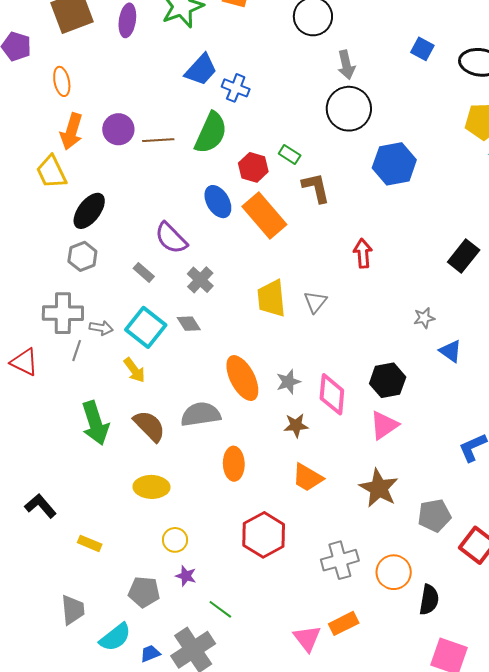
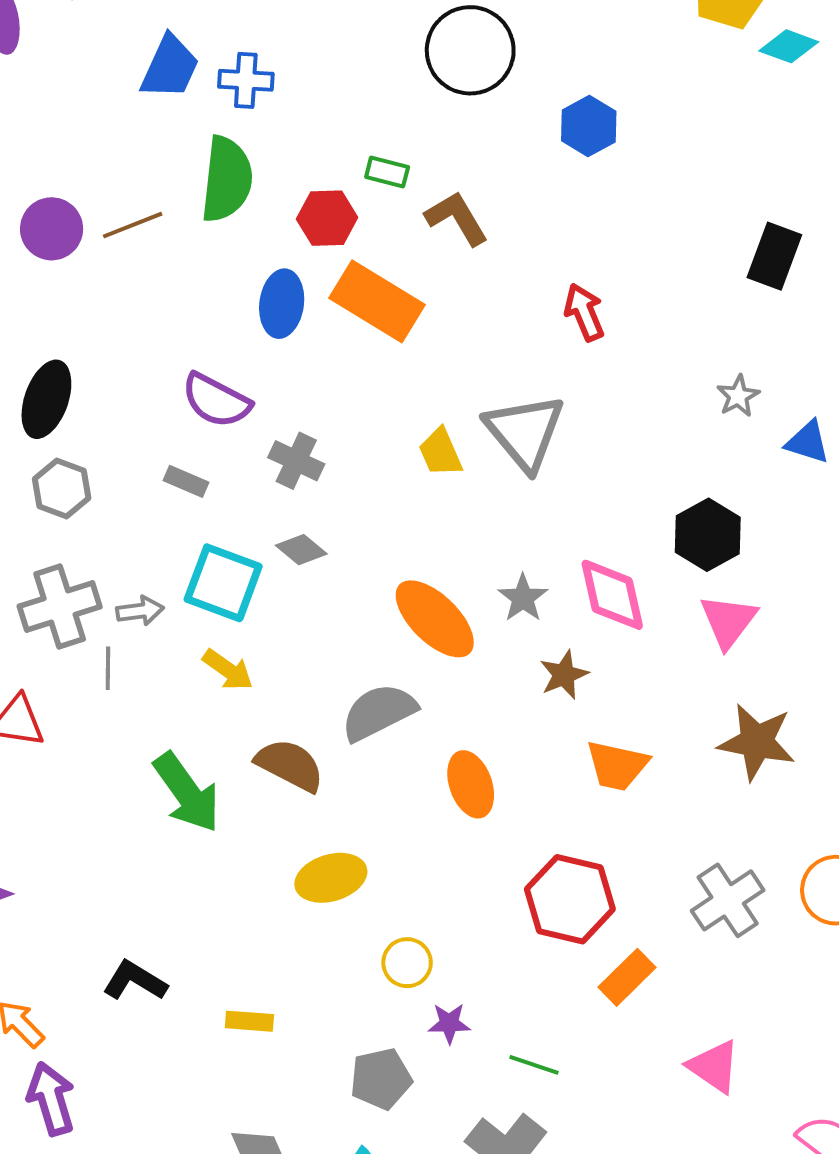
blue hexagon: (394, 164) -> (589, 126), size x0.7
blue ellipse: (218, 202) -> (282, 304), turned 56
yellow trapezoid: (271, 298) -> (440, 452), size x0.7
gray triangle: (315, 302) -> (525, 432), size x1.8
orange rectangle: (344, 623) -> (627, 977), moved

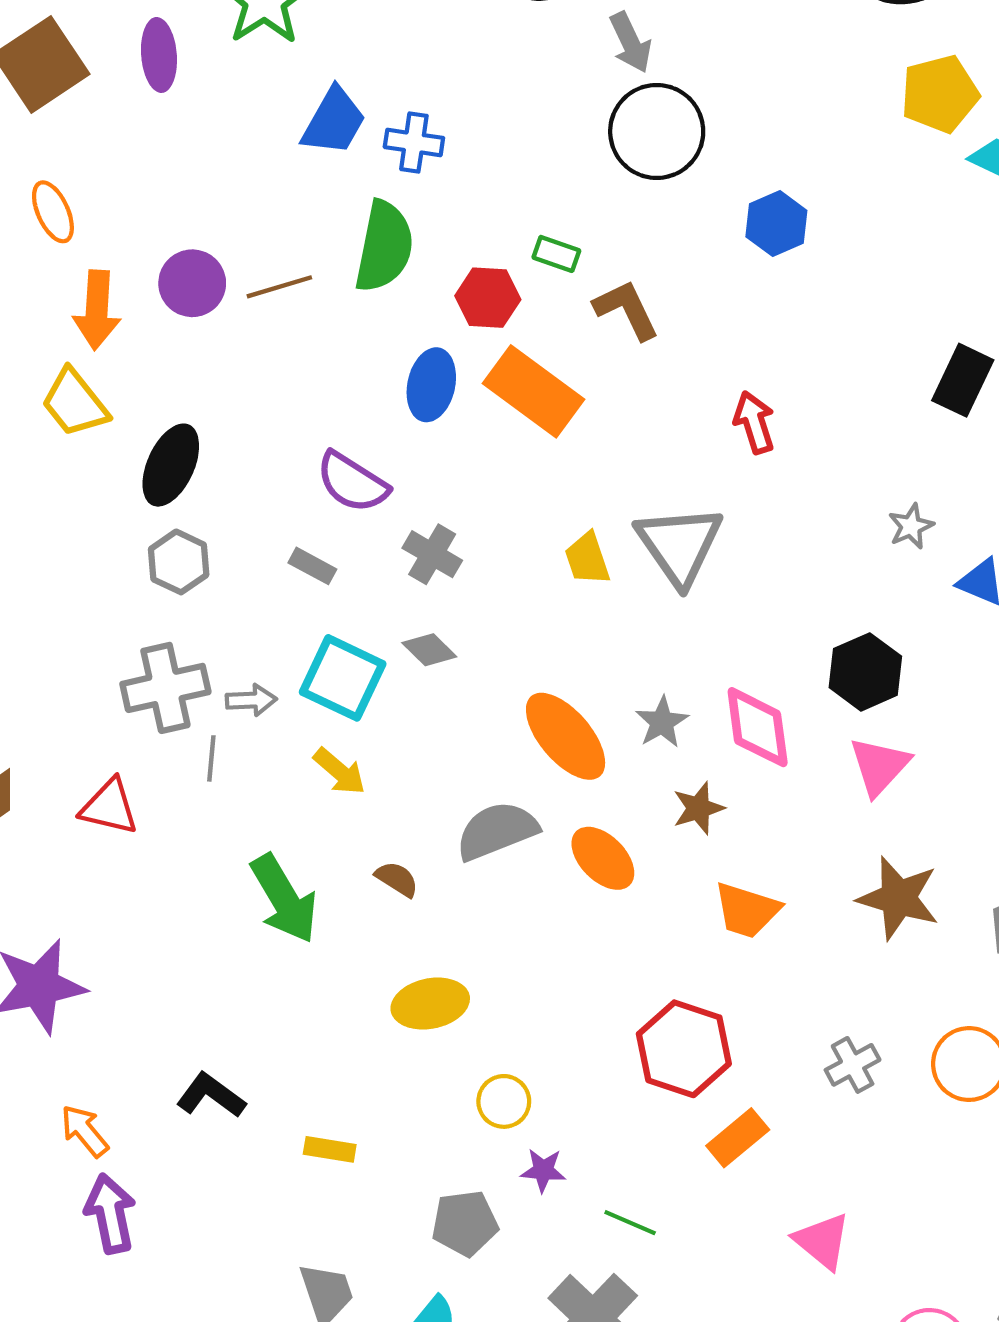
brown semicircle: (290, 765) -> (397, 879), size x0.6
orange ellipse: (471, 784) -> (603, 858), moved, turned -30
gray cross: (728, 900) -> (853, 1065), size x0.7

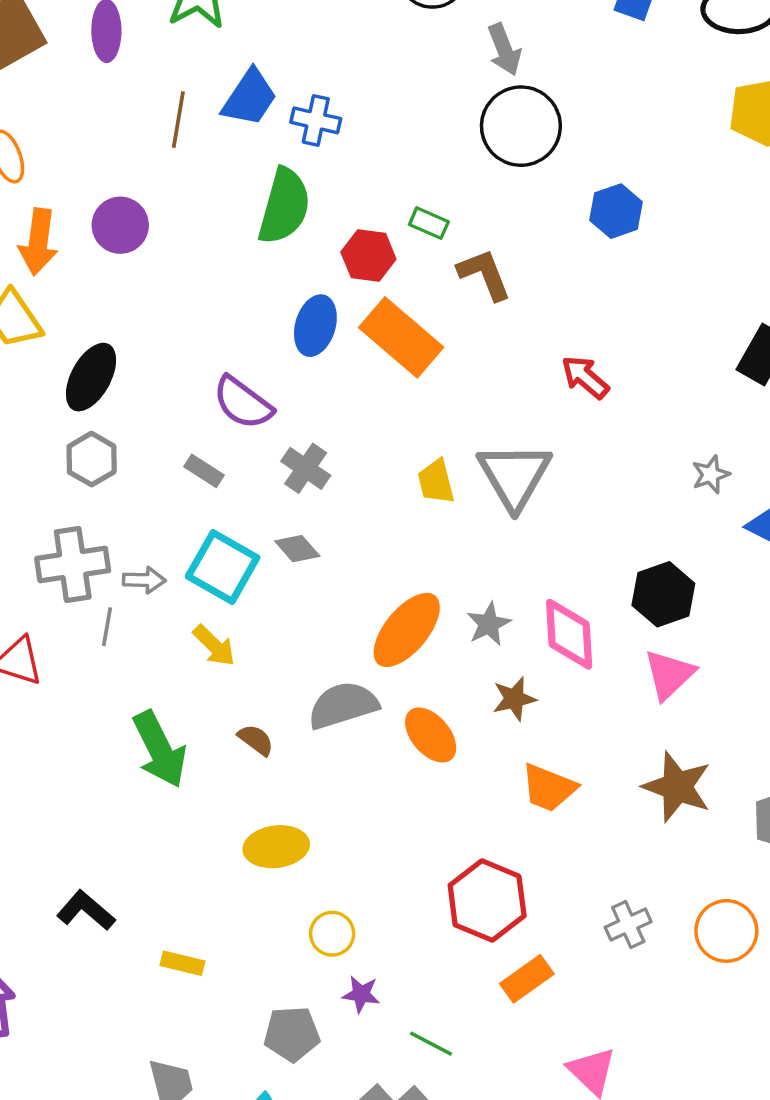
brown line: (279, 287) -> (178, 120), moved, turned -68
red arrow: (754, 422) -> (585, 377), turned -36
orange ellipse: (566, 736) -> (407, 630), turned 76

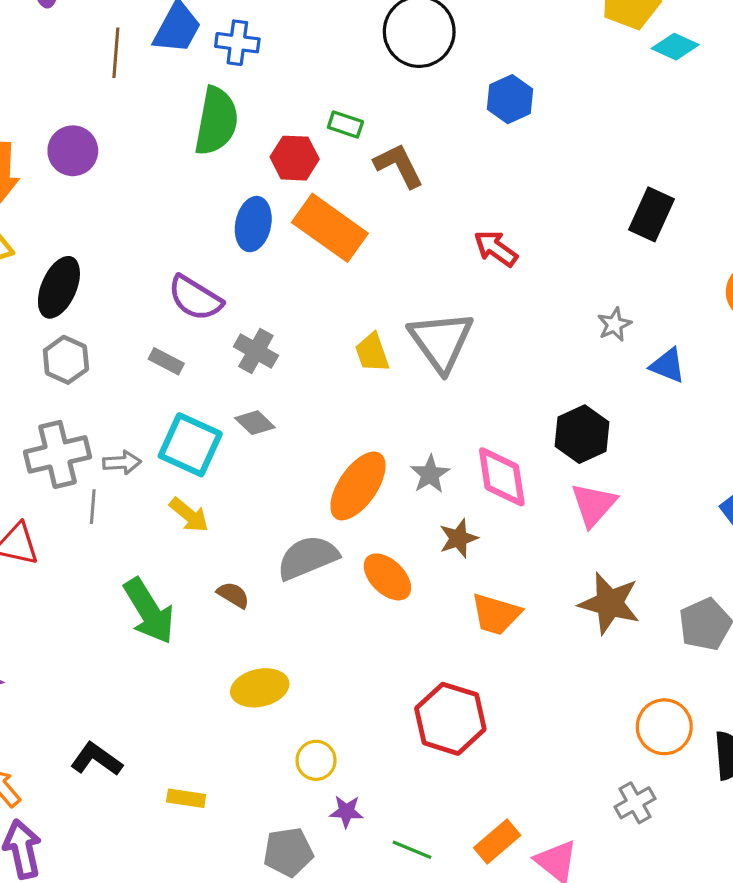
gray cross: (628, 925) -> (635, 803), moved
orange rectangle: (527, 979) -> (497, 842), moved

